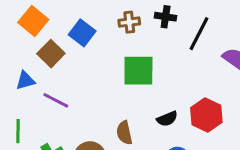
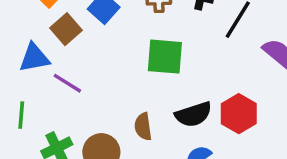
blue triangle: (25, 81) -> (34, 58), size x1.4
black semicircle: (167, 119) -> (193, 114), size x1.5

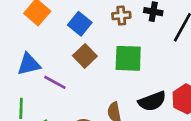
brown square: (66, 29) -> (85, 56), moved

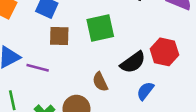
brown square: (85, 56) -> (59, 36), turned -30

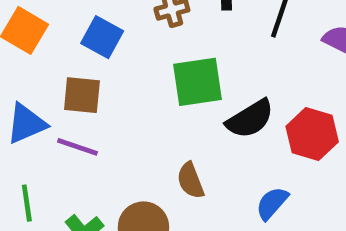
brown square: (59, 36) -> (82, 95), moved
black semicircle: (133, 62) -> (250, 119), moved

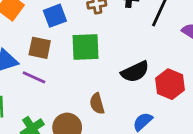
blue square: (102, 37) -> (55, 16), turned 35
green square: (197, 82) -> (86, 47), moved

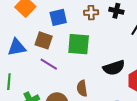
purple line: (34, 77) -> (49, 64), moved

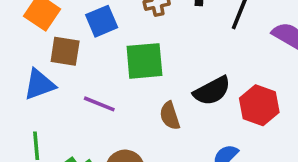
brown square: (44, 40) -> (65, 51), moved
brown semicircle: (82, 88) -> (170, 116), moved

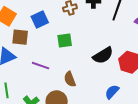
green square: (144, 61) -> (65, 41), size x0.7
brown semicircle: (170, 116) -> (70, 79), moved

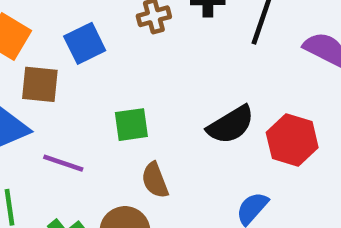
green square: (65, 41) -> (131, 125), moved
purple line: (41, 66) -> (63, 163), moved

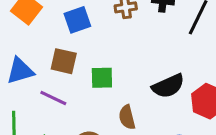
brown square: (40, 84) -> (64, 61), moved
brown semicircle: (155, 180) -> (127, 117), moved

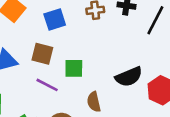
purple line: (53, 98) -> (47, 85), moved

